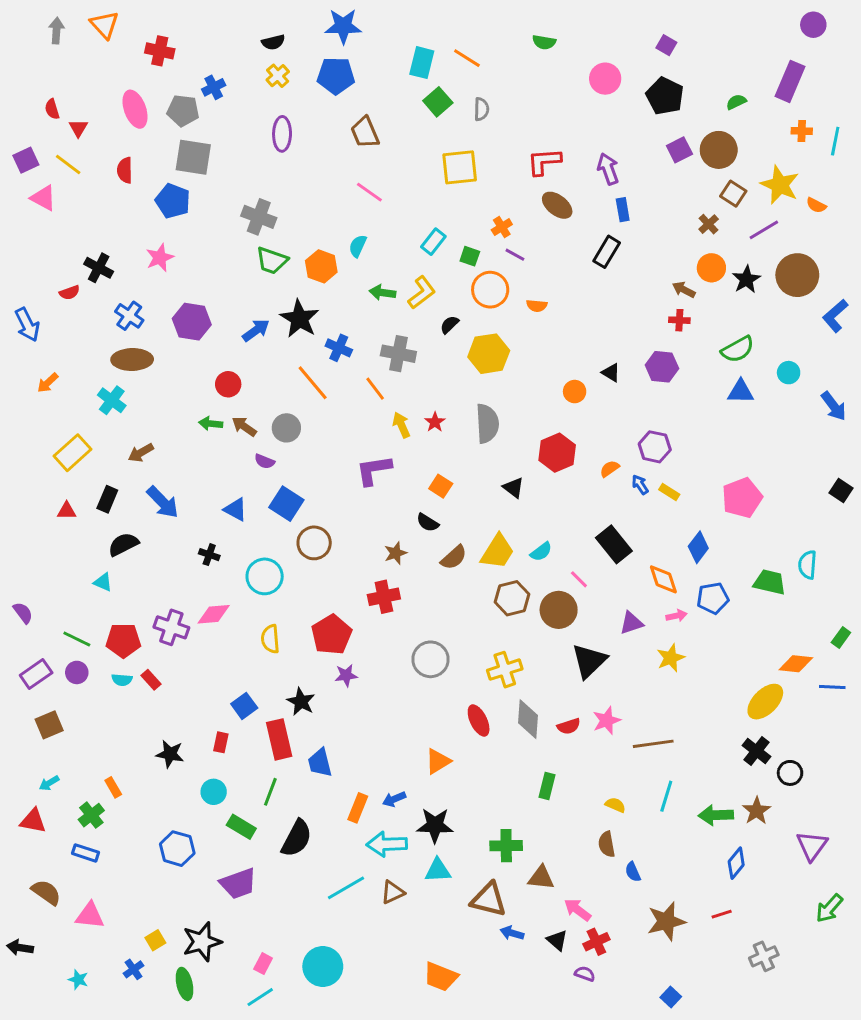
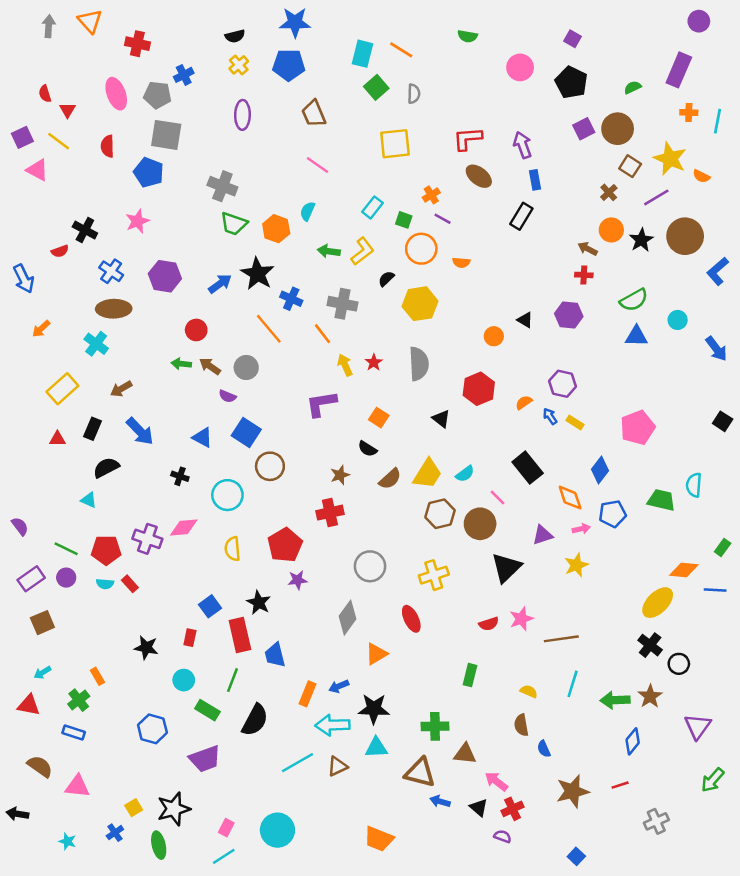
gray diamond: (528, 719) -> (347, 618), moved, turned 32

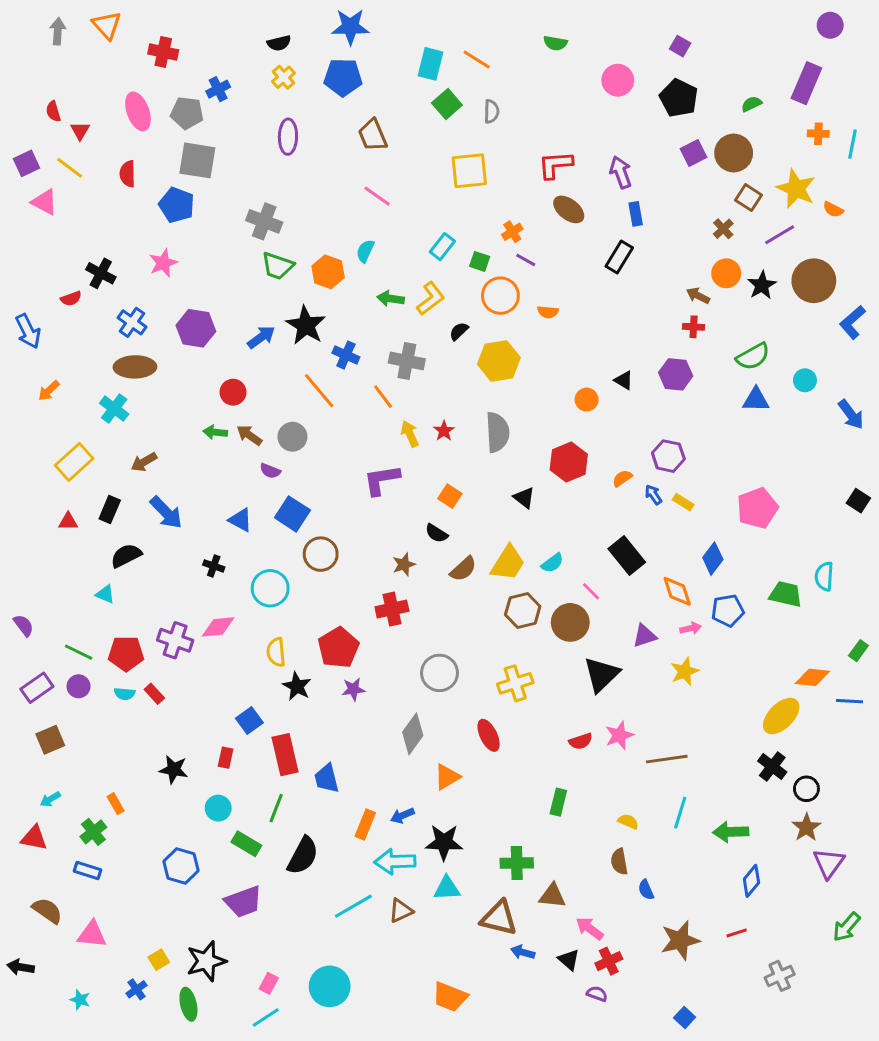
black star: (259, 603) -> (297, 686), moved
brown star: (650, 696) -> (806, 827), moved

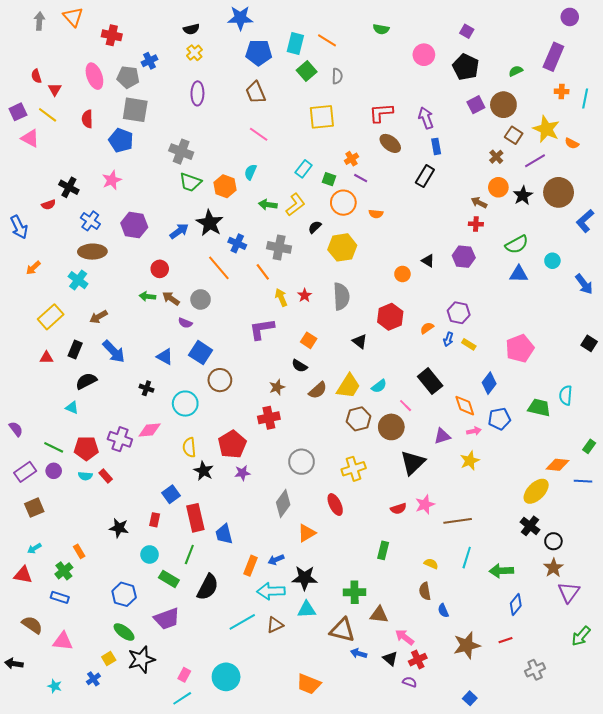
blue pentagon: (343, 77) -> (259, 53), moved
blue arrow: (653, 495) -> (448, 339), turned -128
green ellipse: (188, 1004) -> (124, 632), moved, turned -40

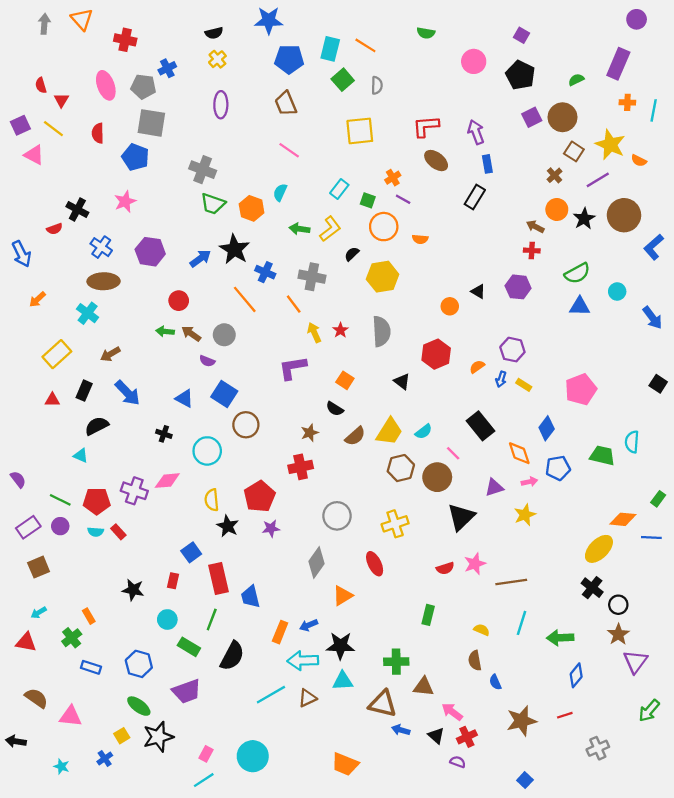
blue rectangle: (60, 597) -> (91, 667), moved

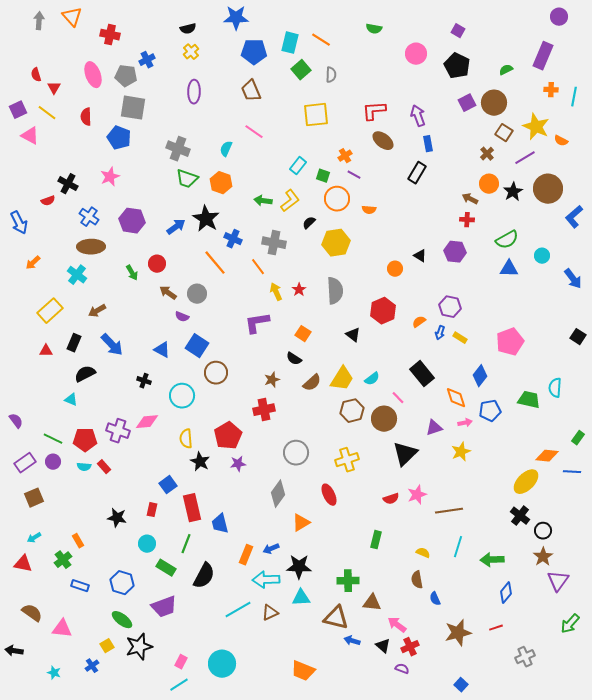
cyan semicircle: (280, 192) -> (226, 149), moved
green arrow: (165, 331) -> (132, 273), moved, turned -126

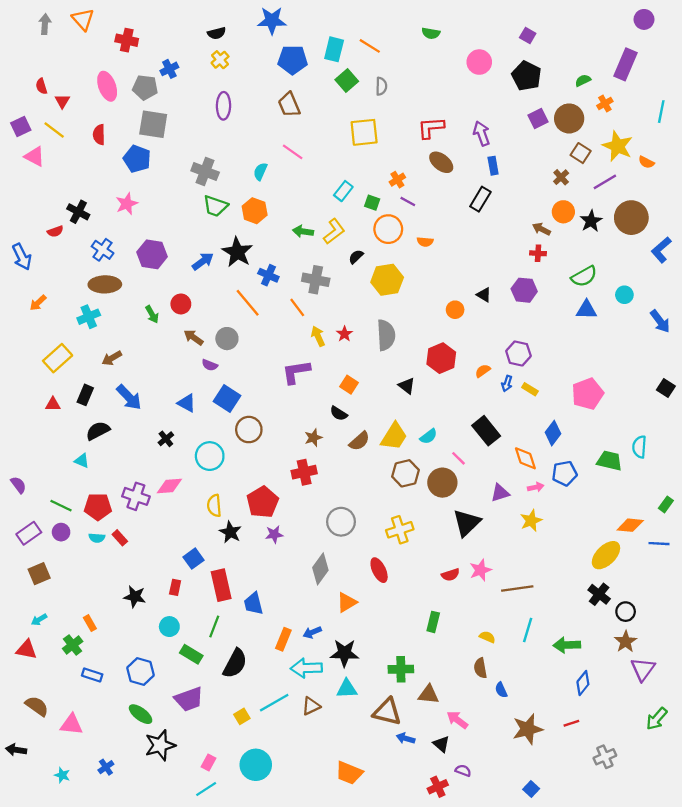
orange cross: (551, 90) -> (605, 104), moved, turned -32
cyan cross: (77, 275) -> (89, 317), turned 30
black cross: (144, 381) -> (166, 439), turned 32
yellow square: (107, 646) -> (242, 716), moved
red cross: (410, 647) -> (438, 787), moved

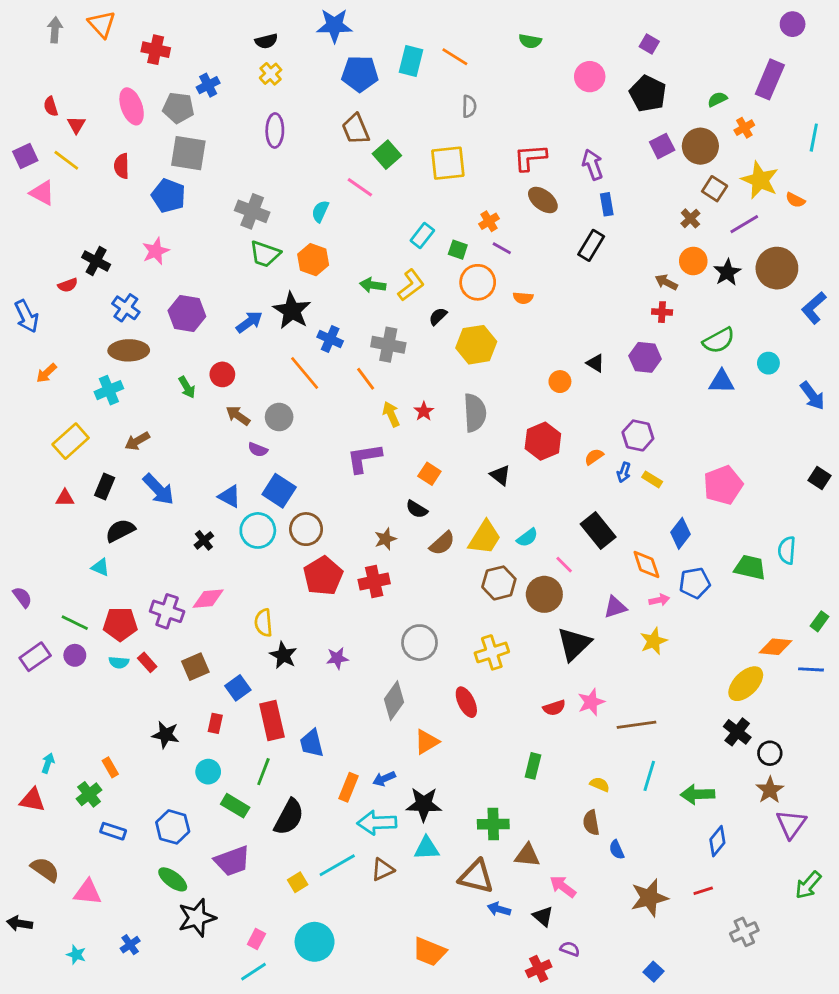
green square: (347, 80) -> (387, 155), moved
cyan circle: (210, 456) -> (258, 530), moved
red pentagon: (263, 502) -> (323, 576), moved
brown square: (39, 574) -> (195, 667), moved
cyan arrow: (39, 620) -> (48, 763), turned 140

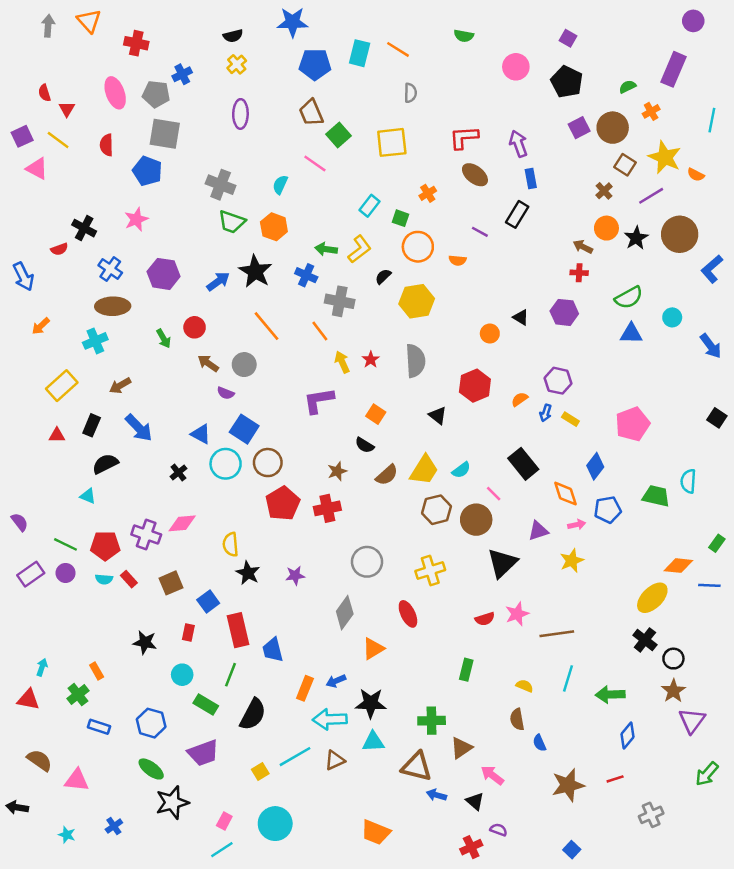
purple line: (502, 248) -> (480, 232), moved
blue cross: (330, 339) -> (306, 275), moved
brown triangle: (527, 855) -> (461, 748), turned -40

